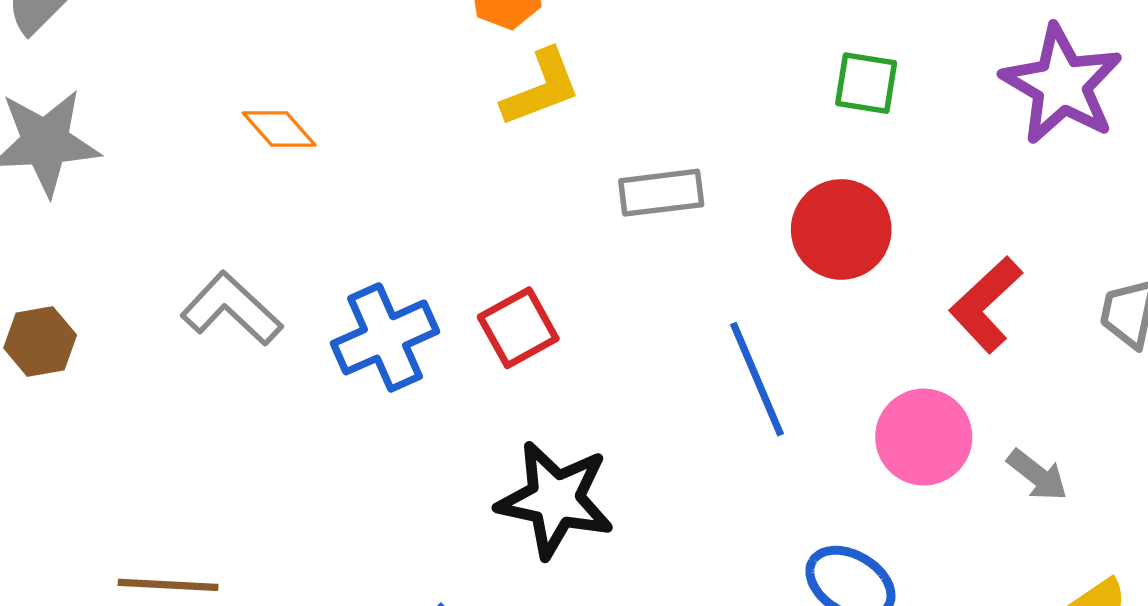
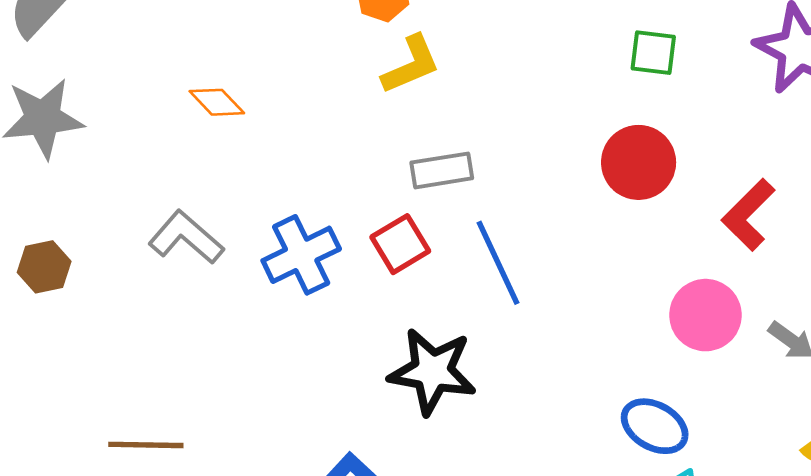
gray rectangle: (661, 193) -> (442, 170), moved
blue line: (757, 379) -> (498, 263), moved

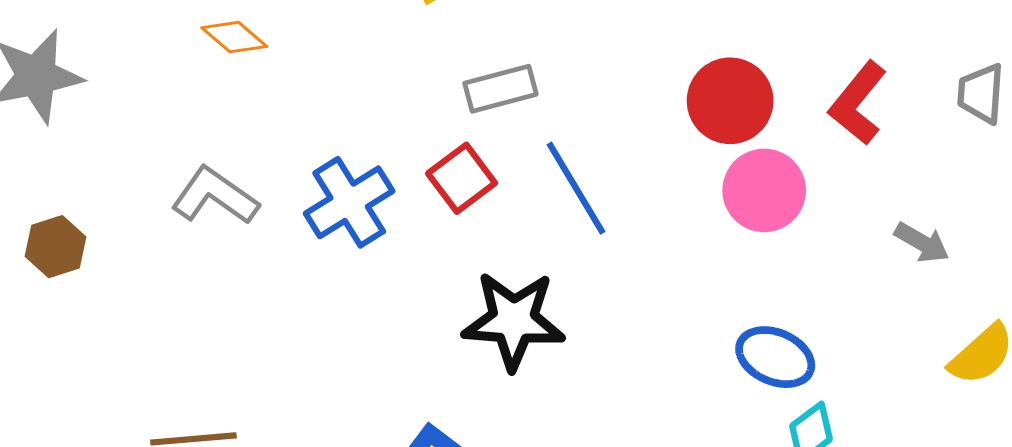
red circle: (639, 162) -> (730, 101), moved
pink circle: (705, 315) -> (764, 190), moved

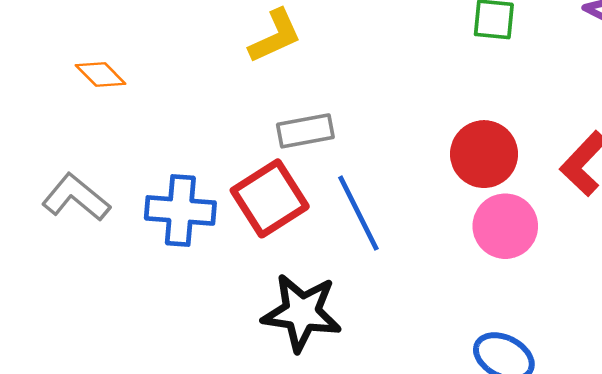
red square: (462, 178) -> (270, 198), size x1.4
blue cross: (349, 202) -> (180, 210), turned 32

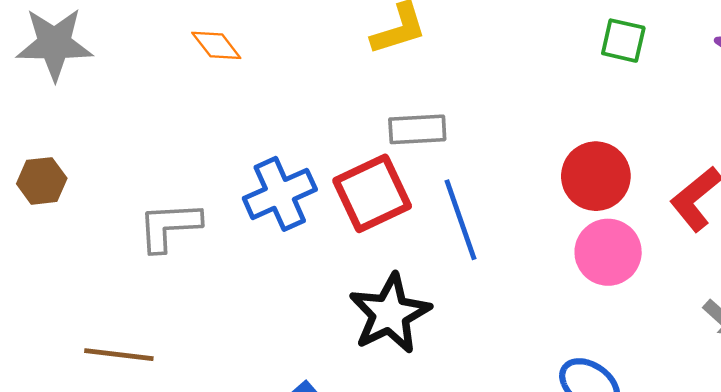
gray L-shape: (76, 197) -> (169, 226), moved, turned -50
blue cross: (180, 210) -> (280, 194), turned -36
black star: (302, 313) -> (390, 314), turned 30

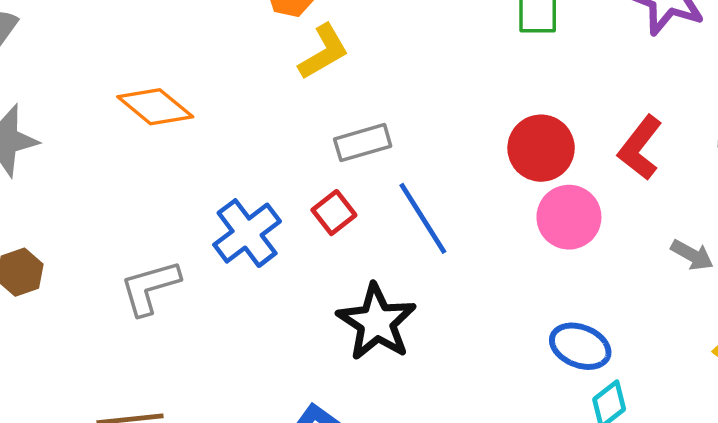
orange diamond: (216, 45) -> (155, 107), size x1.5
red square: (372, 193) -> (334, 213), size x0.6

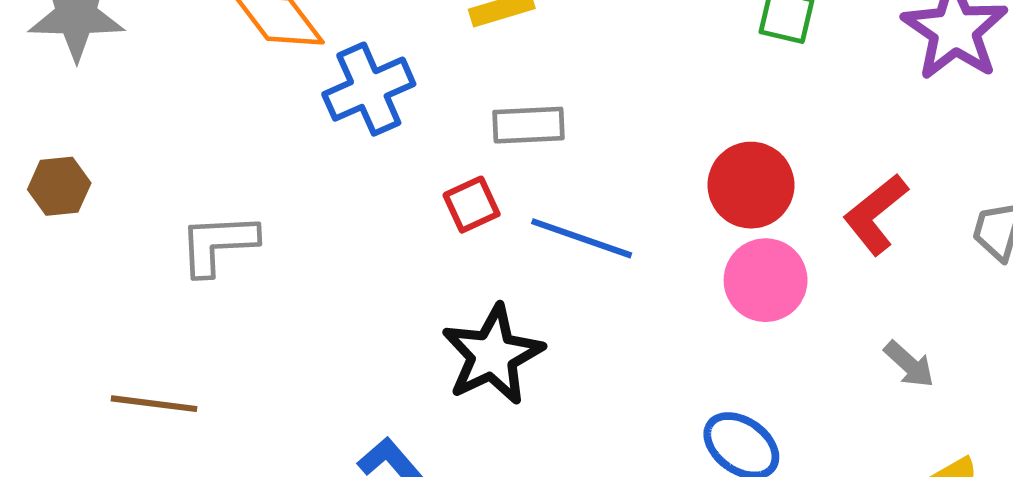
blue line: (423, 218) -> (582, 238), turned -52
blue cross: (247, 233) -> (369, 89), moved

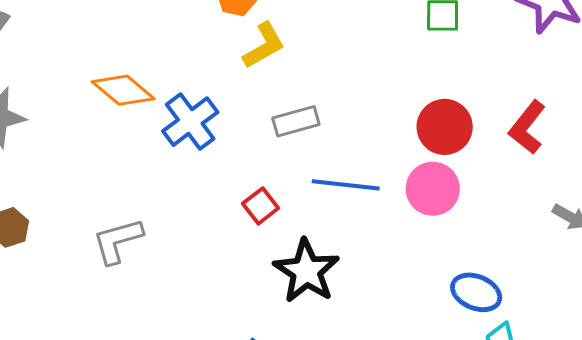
red square: (472, 205) -> (261, 206), moved
pink circle: (766, 280) -> (433, 189), moved

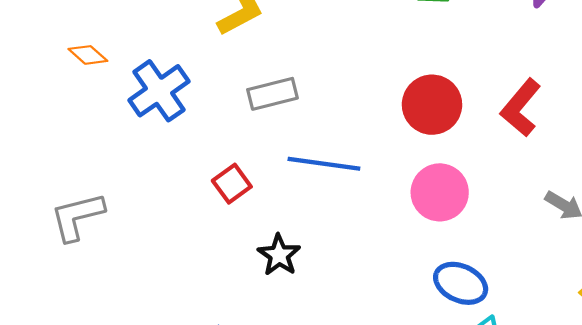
orange diamond: (123, 90) -> (88, 55), size x0.6
pink circle: (433, 189) -> (440, 192), moved
black star: (306, 271) -> (279, 255), size x0.6

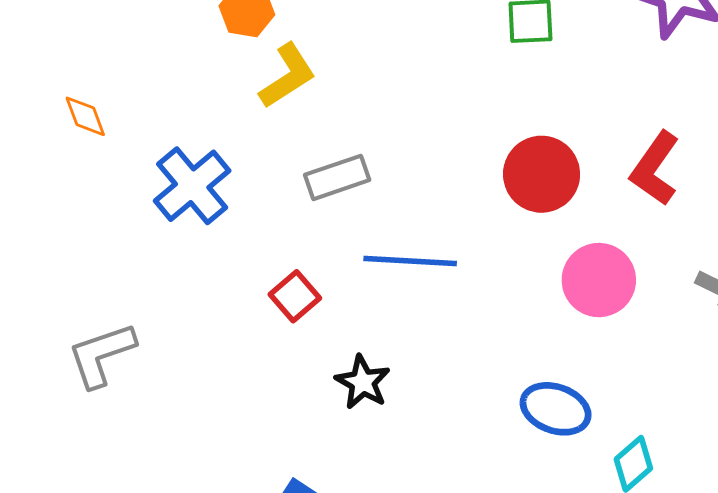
orange diamond: (88, 55) -> (85, 116), moved, turned 33
pink circle: (440, 192) -> (599, 280), moved
blue ellipse: (461, 283) -> (556, 409), moved

